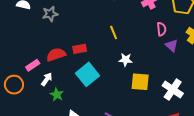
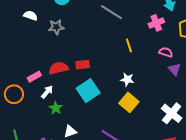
pink semicircle: (161, 29) -> (166, 52), turned -72
yellow line: (114, 32) -> (129, 45), moved
yellow square: (140, 82) -> (129, 102), moved, turned 30

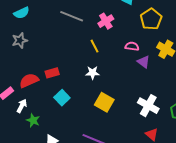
pink cross: (156, 23) -> (106, 21), moved
white star: (127, 79) -> (93, 73), moved
cyan square: (88, 91) -> (62, 98), size x0.7

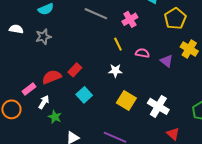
pink semicircle: (132, 46) -> (142, 53), moved
red rectangle: (52, 73) -> (75, 70), turned -32
white cross: (148, 106) -> (158, 106), moved

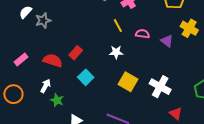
white semicircle: (16, 29) -> (26, 12), moved, turned -56
red semicircle: (52, 77) -> (53, 60), turned 42
pink rectangle: (29, 89) -> (21, 59), moved

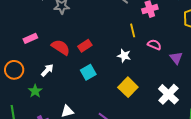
white cross: (160, 87) -> (168, 94), moved
green star: (57, 100) -> (35, 91), moved

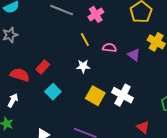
white cross: (168, 94) -> (123, 95), moved

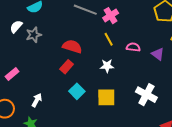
pink cross: (96, 14) -> (111, 16), moved
red semicircle: (20, 75) -> (72, 46), moved
yellow square: (95, 96) -> (106, 97), moved, turned -30

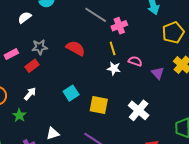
gray star: (34, 35) -> (40, 47), moved
white star: (107, 66) -> (114, 69), moved
red rectangle: (67, 67) -> (32, 66), moved
pink rectangle: (12, 74) -> (11, 54), moved

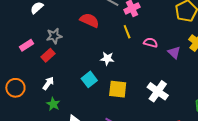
red semicircle: (76, 48) -> (89, 20), moved
white star: (114, 69) -> (107, 59), moved
green star: (19, 115) -> (53, 104), moved

